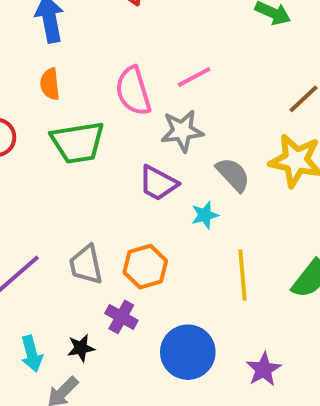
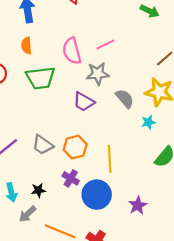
cyan star: (205, 215) -> (148, 122), moved
gray trapezoid: (86, 265) -> (43, 145), turned -45
yellow line: (242, 275) -> (110, 159), moved
purple cross: (121, 317) -> (71, 178), moved

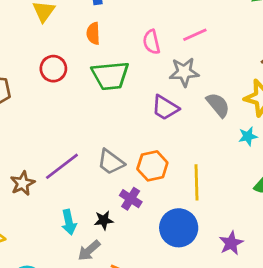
pink semicircle: (72, 51) -> (151, 42), size x0.7
purple cross: (71, 178) -> (131, 199), moved

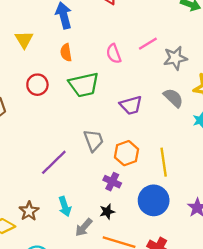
gray star: (184, 72) -> (175, 58), moved
purple trapezoid: (165, 108) -> (131, 105), turned -40
gray trapezoid: (111, 162) -> (94, 140), moved, turned -140
brown star: (23, 183) -> (29, 211), moved
black star: (104, 220) -> (107, 212), moved

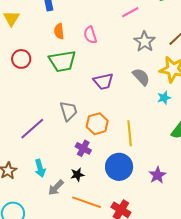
pink line: (148, 44) -> (130, 12), moved
orange semicircle: (66, 53) -> (59, 31), moved
gray star: (175, 58) -> (145, 42), turned -30

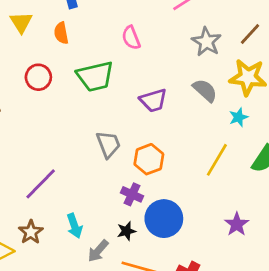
orange semicircle: (59, 31) -> (61, 33), moved
purple line: (32, 129) -> (41, 184), moved
yellow line: (130, 133) -> (217, 160), moved, turned 40
blue circle: (119, 167) -> (164, 219), moved

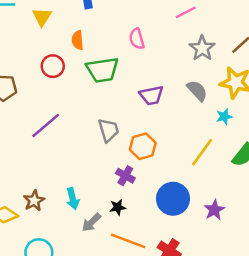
orange semicircle: (61, 33) -> (78, 40), moved
purple line: (41, 184) -> (46, 125), moved
blue circle: (164, 219) -> (173, 199), moved

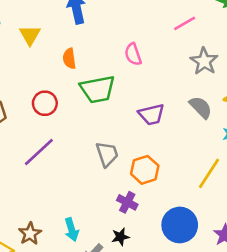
red circle: (53, 66) -> (45, 103), moved

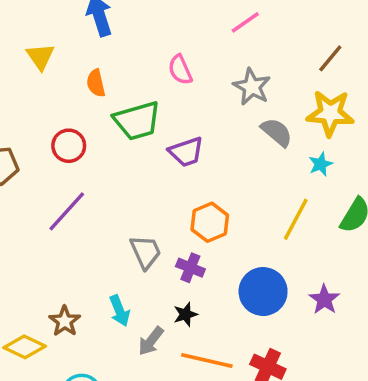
gray star: (204, 61) -> (252, 87), moved
purple trapezoid: (151, 114) -> (186, 152), moved
gray trapezoid: (107, 154) -> (146, 252), moved

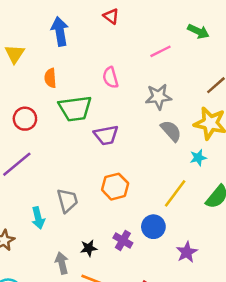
gray star: (252, 87) -> (158, 97), turned 30
purple cross: (190, 268) -> (123, 240), moved
blue circle: (263, 292) -> (153, 227), moved, size x0.7
cyan arrow: (120, 311) -> (38, 218), moved
gray arrow: (151, 341) -> (62, 263), turned 120

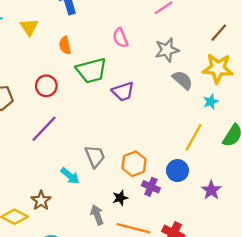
orange hexagon: (115, 187) -> (134, 164), moved
cyan arrow: (38, 218) -> (70, 176), turned -30

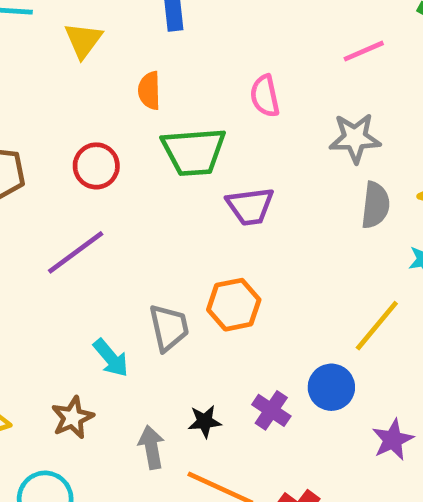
gray semicircle: (183, 80) -> (375, 205), turned 45
orange hexagon: (134, 164) -> (234, 305), moved
brown star: (41, 200) -> (73, 418), moved

